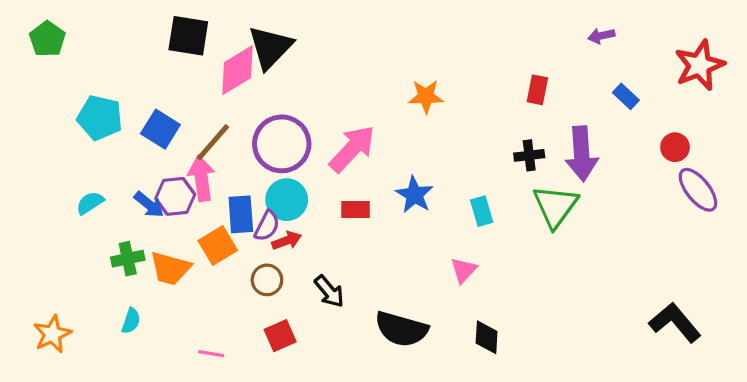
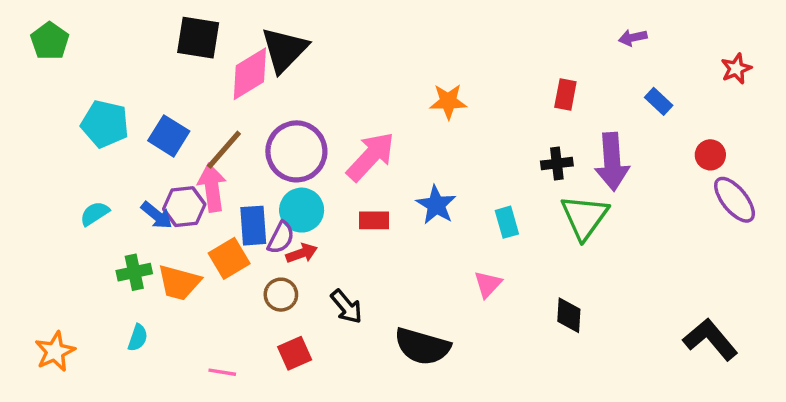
red star: (700, 65) -> (736, 69), size x0.6
black diamond: (487, 337) -> (569, 315), moved

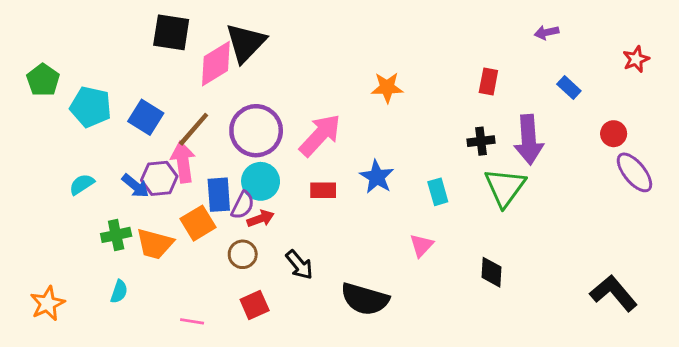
green pentagon: (50, 41) -> (43, 80), moved

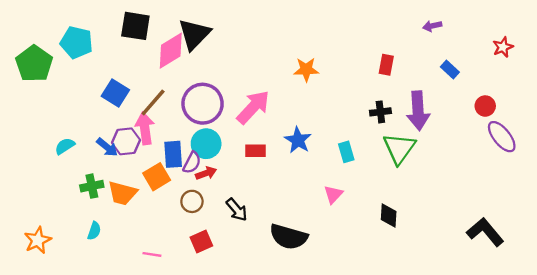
green pentagon: (43, 80) -> (34, 64), size x1.4
cyan pentagon: (91, 107) -> (77, 42), moved

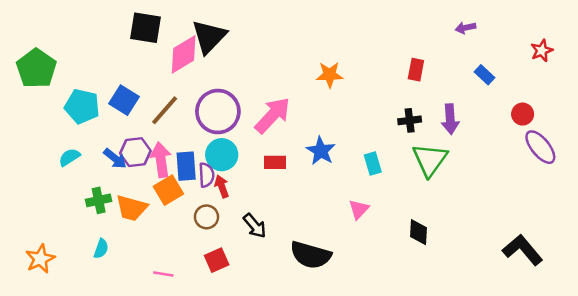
cyan pentagon: (77, 42) -> (82, 106), moved
purple arrow: (418, 111) -> (450, 119), size x0.7
pink arrow: (145, 128) -> (161, 160), moved
purple semicircle: (192, 163) -> (206, 175), turned -30
red arrow: (206, 173) -> (222, 186), turned -90

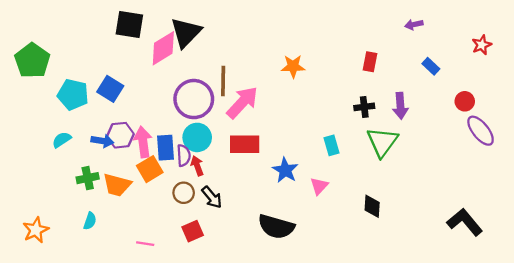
brown line: (165, 110) -> (223, 81), moved, turned -40
blue star: (321, 151) -> (285, 170), moved
blue arrow: (115, 158) -> (102, 141), turned -30
red rectangle: (275, 162) -> (245, 144), size x1.5
black arrow: (255, 226) -> (212, 197), moved

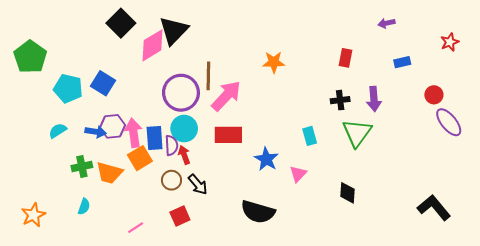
black square: (129, 25) -> (121, 23), turned 36
blue rectangle: (431, 66) -> (402, 62), turned -56
pink line: (145, 244) -> (136, 228), turned -42

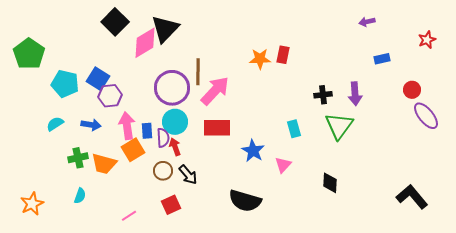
red rectangle: (345, 58) -> (283, 55), moved
purple hexagon: (112, 126) -> (110, 96), moved
blue rectangle: (155, 138) -> (147, 131), size x0.7

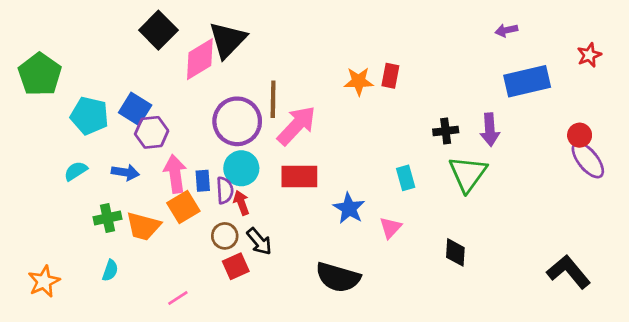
blue rectangle: (382, 59) -> (527, 81), size x2.0
red circle: (412, 90) -> (580, 135), moved
red square: (171, 205) -> (236, 266), moved

